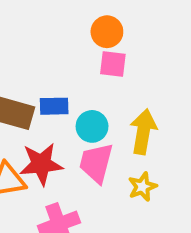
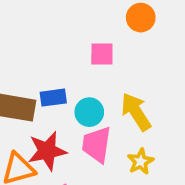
orange circle: (107, 32) -> (141, 18), moved
yellow arrow: (143, 132) -> (136, 112), turned -36

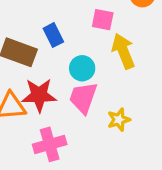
blue rectangle: (53, 98) -> (53, 35), moved, turned 60
yellow arrow: (136, 112) -> (123, 51), moved

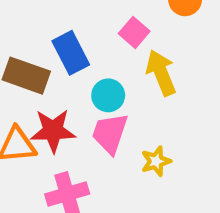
pink square: (103, 20) -> (134, 32), turned 30
blue rectangle: (53, 35) -> (71, 53), size x1.4

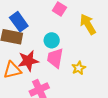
blue rectangle: (71, 53) -> (19, 22), moved
yellow arrow: (161, 73) -> (88, 24), moved

